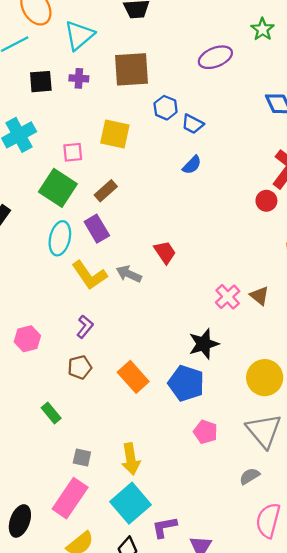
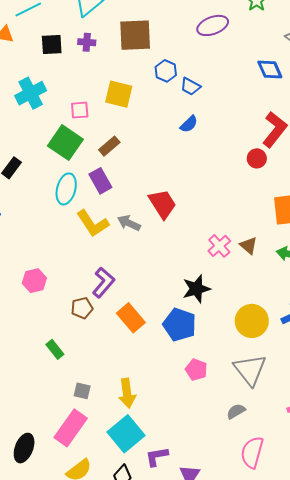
red trapezoid: (165, 252) -> (162, 204), size x1.4
purple L-shape: (85, 327) -> (103, 282), moved, size x1.4

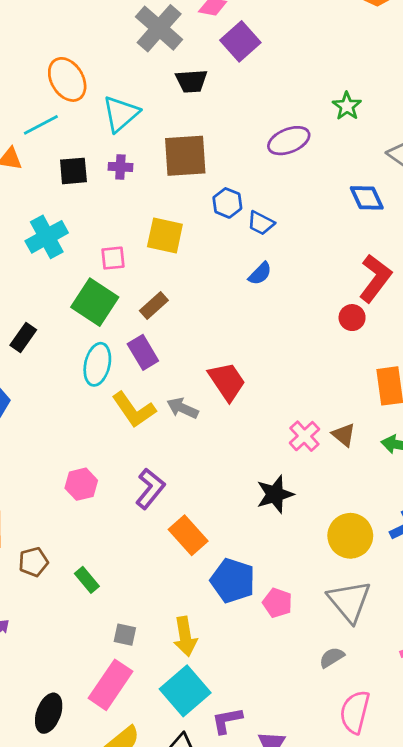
pink hexagon: (34, 281) -> (81, 484), moved
brown pentagon: (82, 308) -> (33, 562), moved
blue pentagon: (179, 325) -> (233, 581), moved

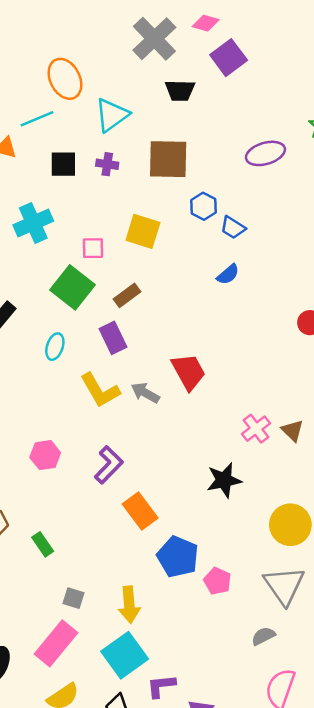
cyan ellipse: (97, 364) -> (55, 347), moved, size x0.7

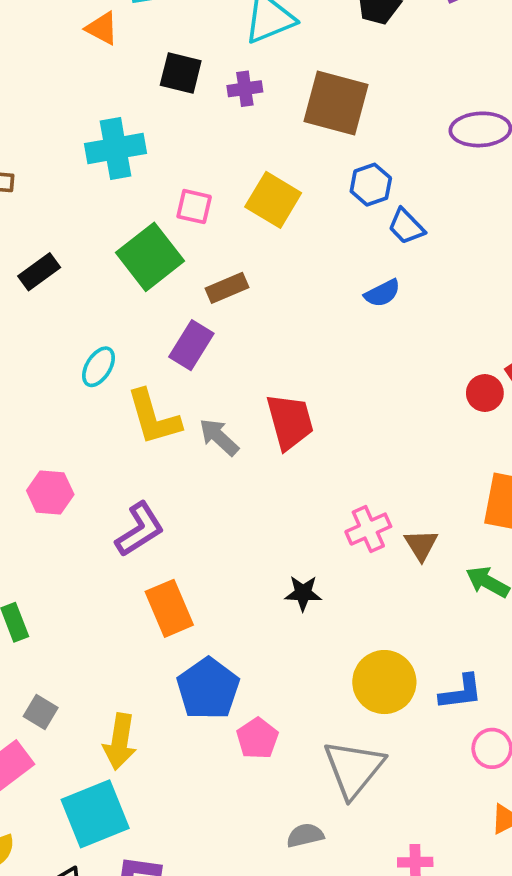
purple cross: (107, 164) -> (245, 89), turned -30
purple rectangle: (113, 338) -> (191, 345), turned 44
cyan ellipse: (55, 347) -> (98, 367), moved
black star: (224, 480) -> (303, 593), size x0.7

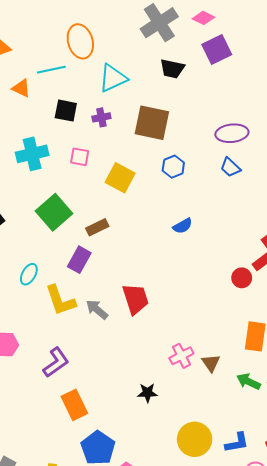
pink square: (194, 207) -> (80, 157), moved
blue trapezoid: (406, 226) -> (230, 167), moved

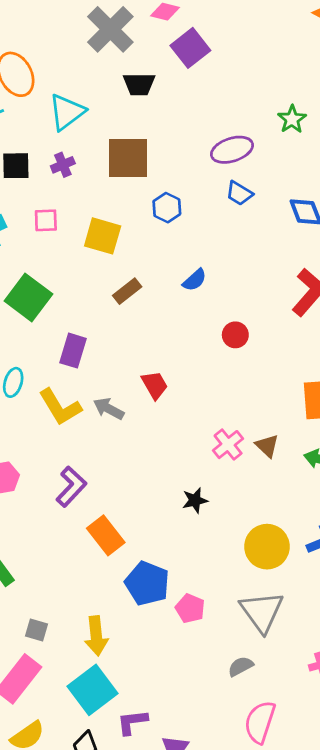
brown rectangle: (97, 227) -> (127, 291), moved
red circle: (242, 278) -> (235, 335), moved
red trapezoid: (135, 299) -> (155, 385), size x0.7

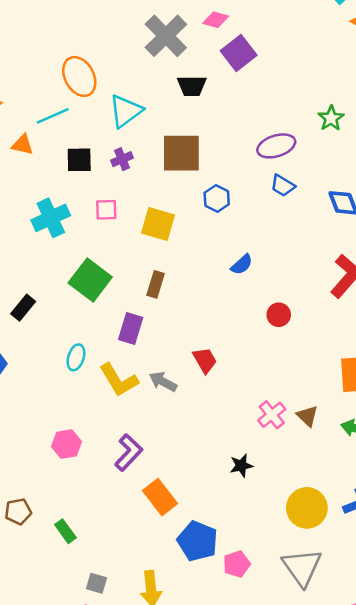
brown rectangle: (127, 291) -> (156, 284), moved, turned -35
pink pentagon: (190, 608) -> (237, 564), turned 30

